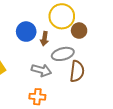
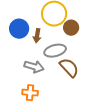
brown semicircle: (77, 71) -> (69, 68), turned -50

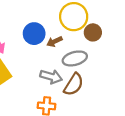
brown arrow: (37, 36) -> (54, 42), turned 56
brown semicircle: (69, 68) -> (74, 84), moved, turned 75

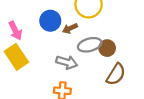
brown circle: (93, 32) -> (107, 48), moved
brown semicircle: (74, 84) -> (116, 74), moved

